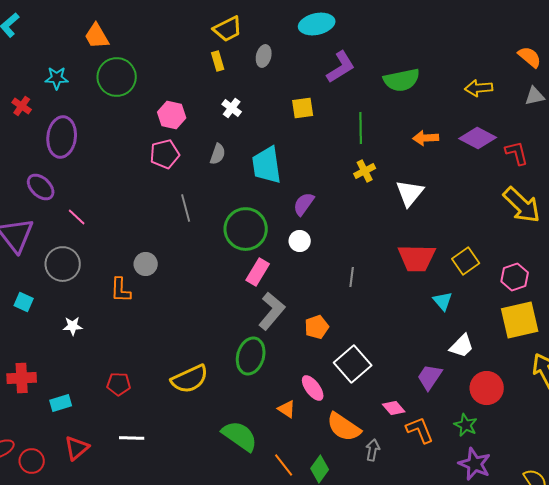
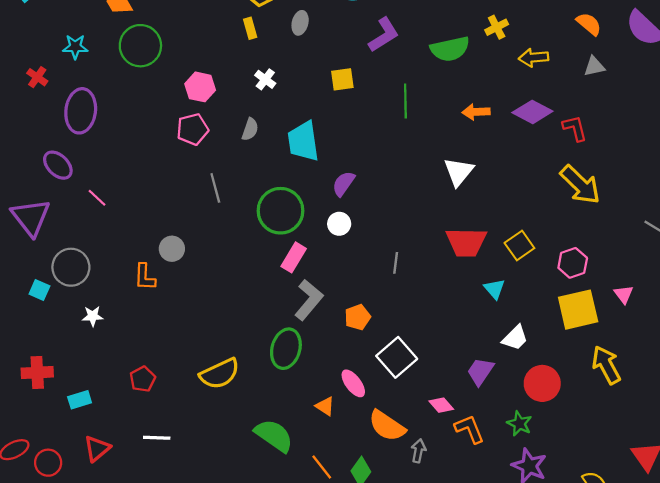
yellow cross: (365, 171) -> (497, 27), moved
gray circle: (63, 264) -> (71, 267), moved
red pentagon: (119, 384) -> (143, 379), turned -30

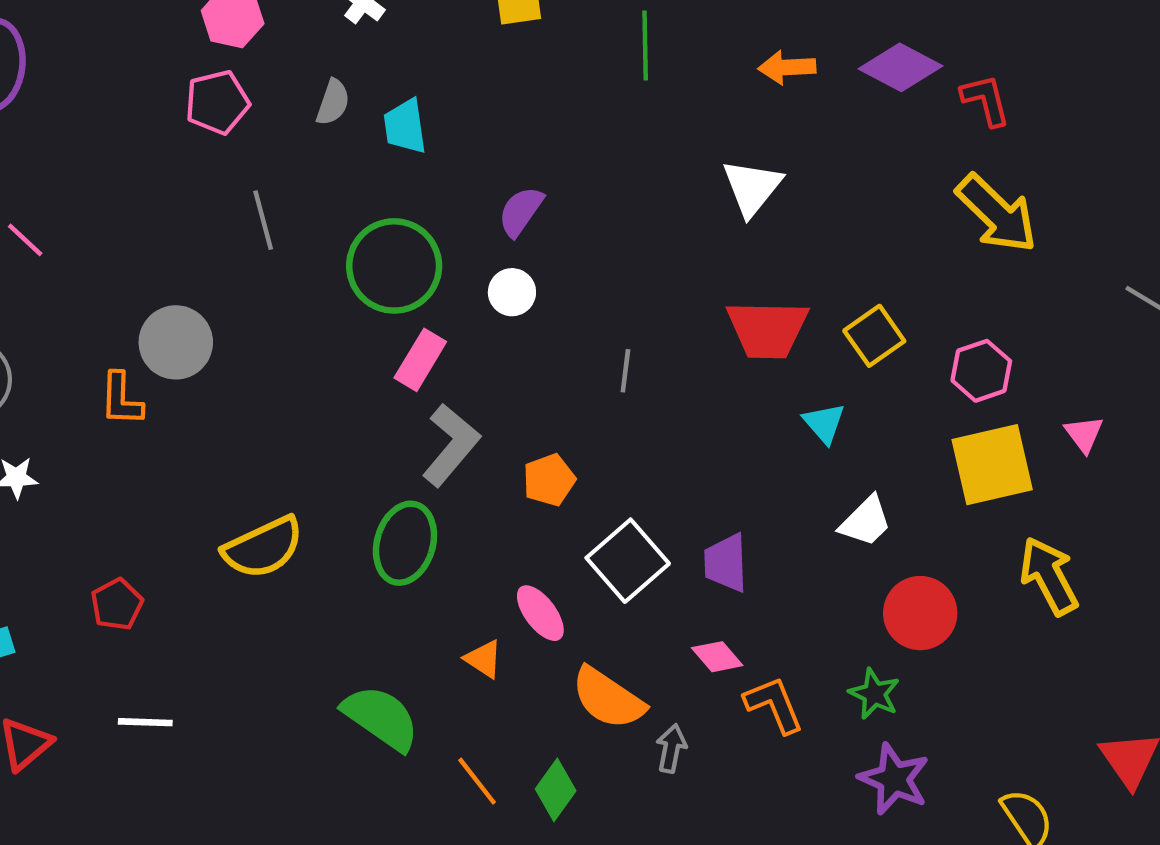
cyan trapezoid: (303, 141) -> (405, 126), moved, size x0.7
gray circle: (172, 249) -> (176, 342), size x1.4
purple trapezoid: (480, 371) -> (726, 563), moved, turned -36
yellow semicircle: (220, 374) -> (263, 548), moved

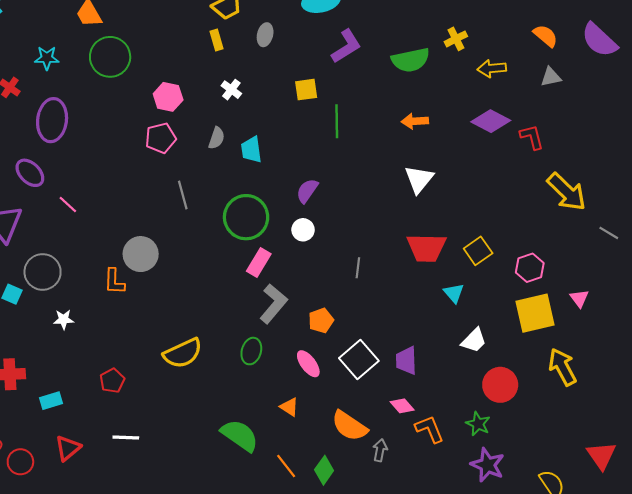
green line: (645, 46) -> (337, 121), moved
orange arrow: (787, 67) -> (415, 121), moved
yellow arrow: (997, 214) -> (567, 192), moved
green ellipse: (405, 543) -> (251, 351), size x0.7
pink ellipse: (540, 613) -> (308, 364), moved

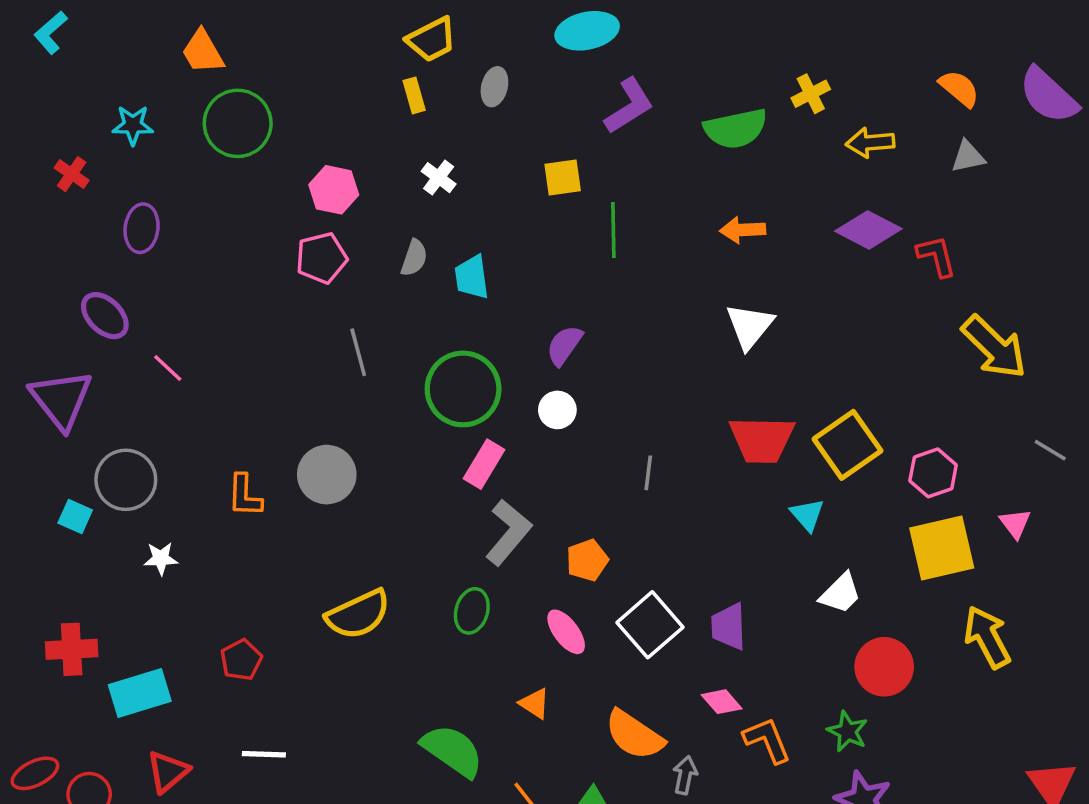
purple ellipse: (52, 120) -> (142, 228), size x0.7
gray line: (609, 233) -> (1050, 450), moved
yellow square: (478, 251) -> (847, 445), size x1.4
gray circle: (141, 254) -> (327, 475), moved
cyan rectangle: (51, 401) -> (140, 693), size x1.6

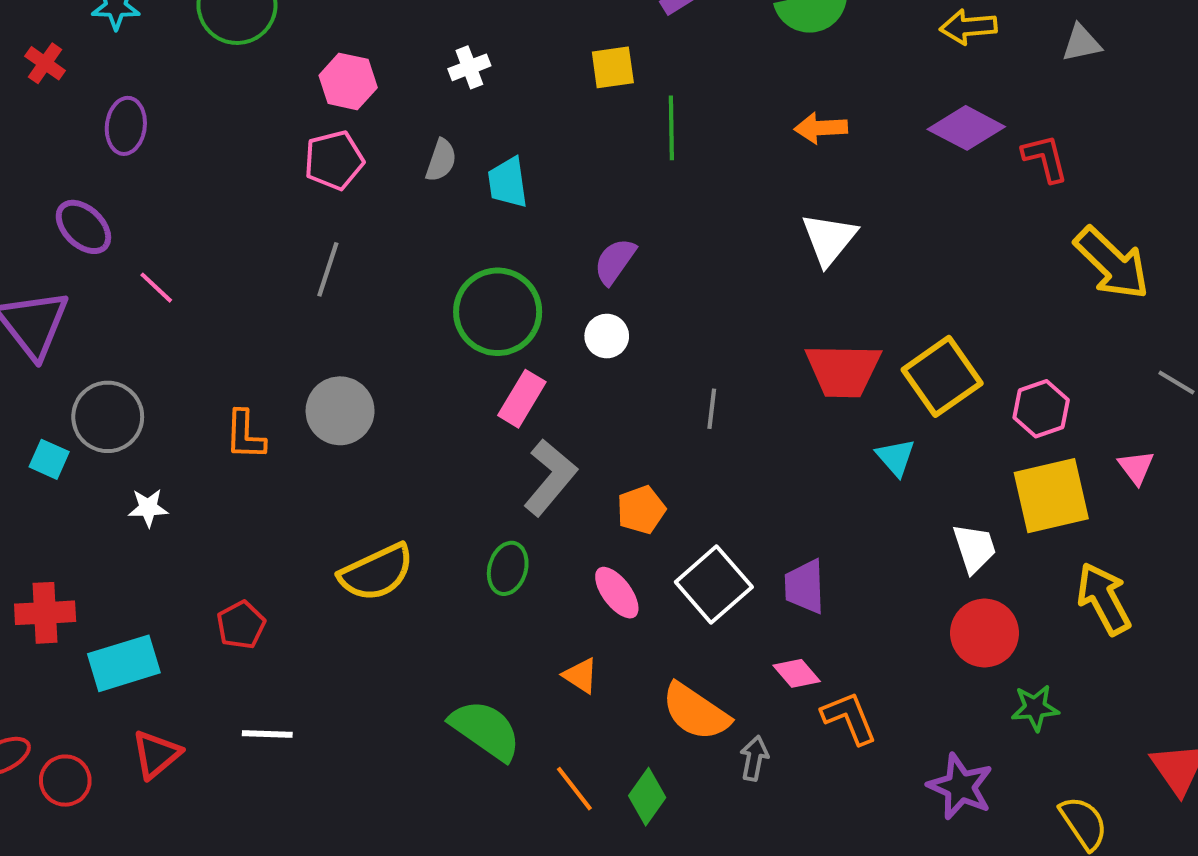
white cross: (439, 178) -> (469, 67), turned 32
gray line: (358, 352) -> (328, 269), moved, turned 33
white trapezoid: (840, 593) -> (974, 548), moved, turned -63
green star: (847, 731) -> (1035, 708), moved, turned -30

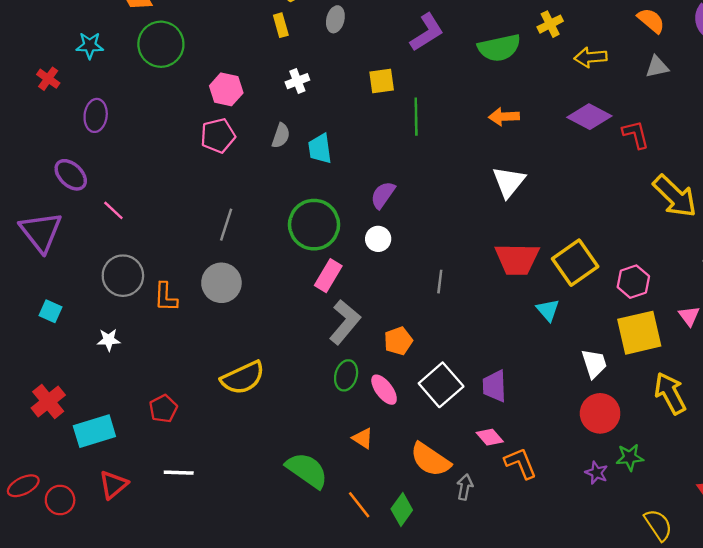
gray line: (328, 269) -> (226, 225), moved
gray circle: (108, 417) -> (123, 276), moved
green ellipse: (508, 568) -> (346, 375), moved
red cross: (45, 613) -> (48, 401), turned -36
purple star: (960, 787) -> (596, 473), moved, size x0.6

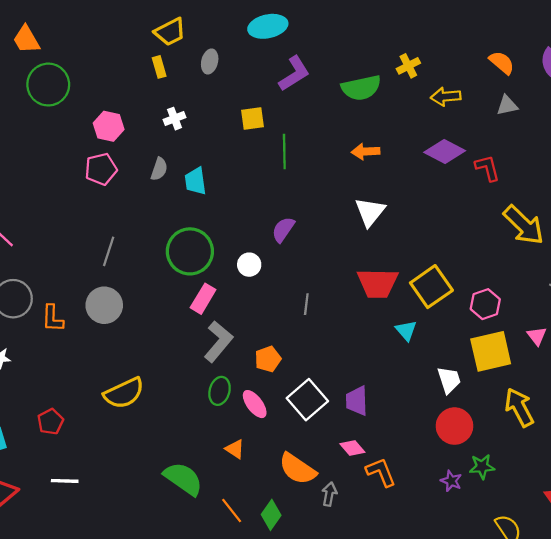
purple semicircle: (383, 195) -> (283, 229), moved

